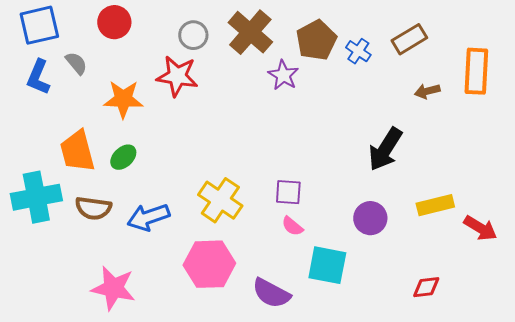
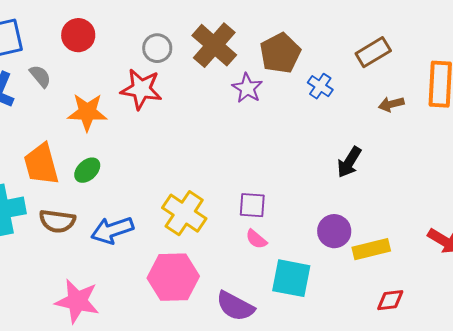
blue cross: (358, 51) -> (320, 86), moved
black arrow: (385, 149) -> (349, 162), size x0.7
yellow rectangle: (435, 205) -> (371, 249), moved

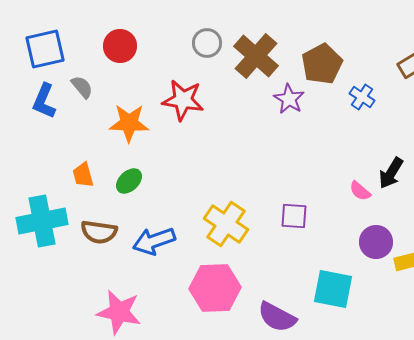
gray circle: (157, 48) -> (207, 43), moved
orange trapezoid: (41, 164) -> (83, 175), size x0.6
pink semicircle: (256, 239) -> (360, 191), moved

